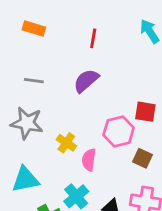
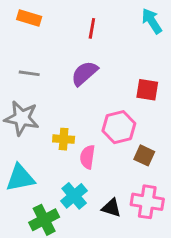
red square: (145, 112) -> (147, 90), moved
yellow cross: (66, 143) -> (64, 139), turned -30

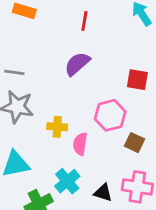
gray line: (29, 73) -> (14, 72), moved

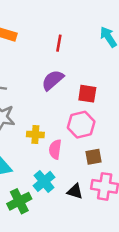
red square: (137, 80) -> (87, 94), moved
brown square: (134, 143) -> (93, 157), moved, turned -35

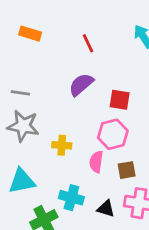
red line: (59, 43) -> (88, 43), turned -35
pink semicircle: (55, 149) -> (96, 162), moved
cyan cross: (44, 181) -> (71, 198), turned -35

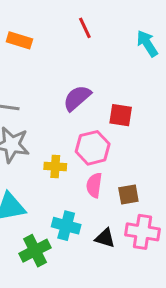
red line: (88, 43) -> (85, 28), moved
pink hexagon: (113, 134) -> (93, 148), moved

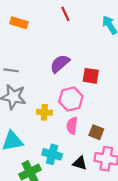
brown square: (128, 195) -> (96, 132), turned 32

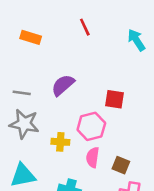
purple semicircle: (60, 64) -> (63, 85), moved

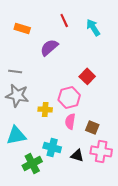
cyan arrow: (136, 40) -> (93, 27), moved
purple semicircle: (63, 85) -> (49, 47), moved
red square: (114, 99) -> (87, 76), turned 35

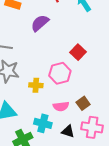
pink semicircle: (70, 121) -> (61, 106), moved, turned -105
brown square: (92, 127) -> (83, 103), turned 32

